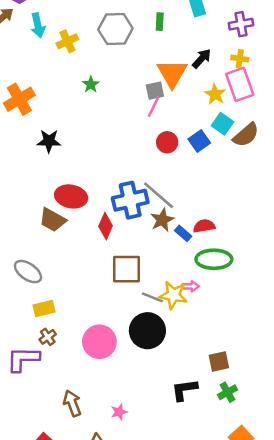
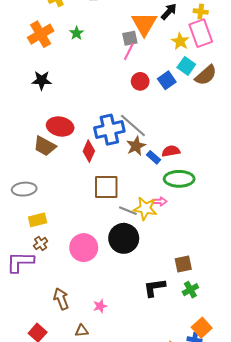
orange cross: (19, 99) -> (41, 34), moved
gray ellipse: (28, 272) -> (24, 189), turned -40

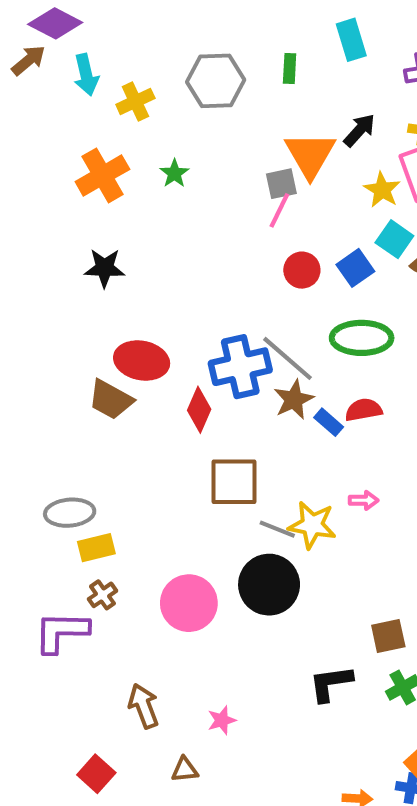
green ellipse: (179, 179) -> (362, 338), moved
gray ellipse: (24, 189) -> (70, 513), moved
pink arrow: (160, 201) -> (364, 500), moved

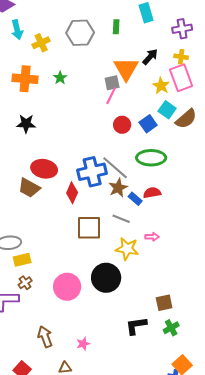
orange cross: (102, 175) -> (25, 79), turned 35
gray line: (277, 529) -> (121, 219), moved

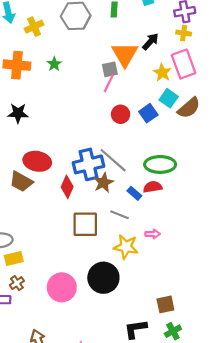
yellow cross: (181, 57) -> (184, 33), moved
green ellipse: (151, 158) -> (160, 164), moved
brown star: (118, 188) -> (103, 183), moved

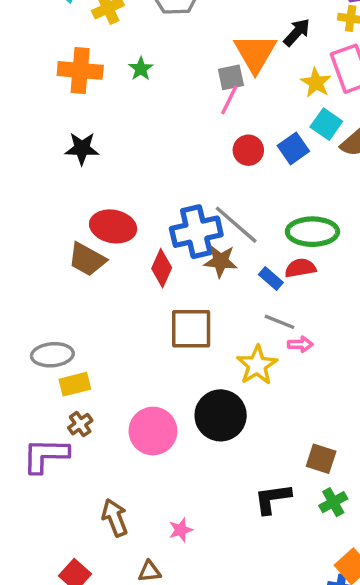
brown star: (103, 183) -> (221, 261), turned 30
gray line: (119, 215) -> (280, 322), moved
yellow star: (126, 247) -> (257, 365), turned 30
brown square: (165, 304) -> (321, 459), turned 30

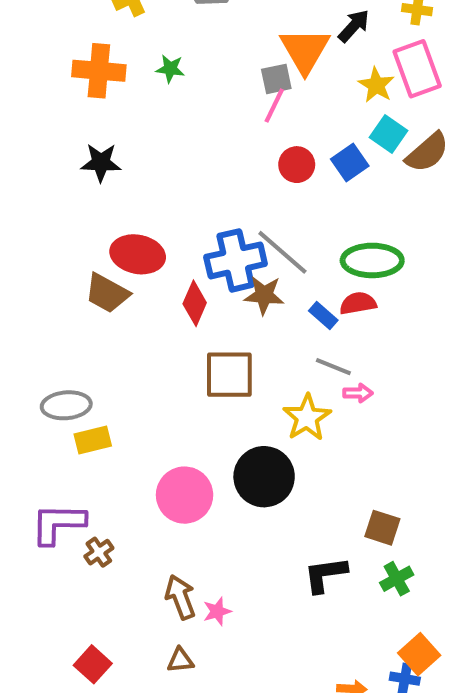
green star: (141, 69) -> (170, 69), turned -30
brown cross: (80, 424) -> (99, 552), moved
brown arrow: (115, 518) -> (180, 597), moved

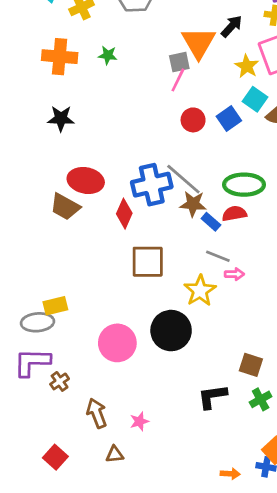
brown star: (264, 295) -> (193, 204), moved
gray ellipse: (66, 405) -> (38, 322), moved
brown arrow: (180, 597) -> (97, 413), moved

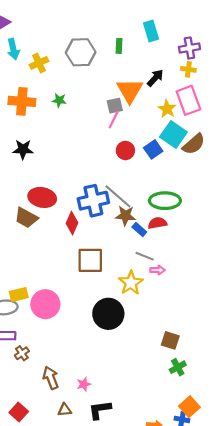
cyan square: (255, 99) -> (173, 134), size x1.4
pink circle: (117, 343) -> (45, 304), moved
black L-shape: (212, 397) -> (100, 410), moved

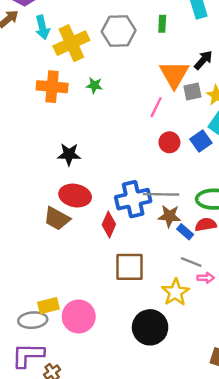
yellow cross: (39, 63) -> (71, 43), size x1.6
gray square: (115, 106) -> (192, 91), moved
black star: (23, 149) -> (69, 154), moved
gray line: (118, 196) -> (161, 194), turned -40

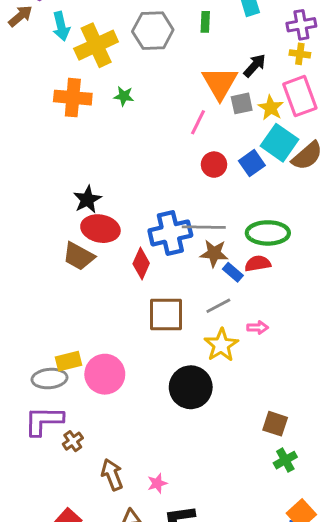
black star: (69, 154) -> (87, 199), moved, turned -30
gray line: (191, 262) -> (218, 306), moved, turned -50

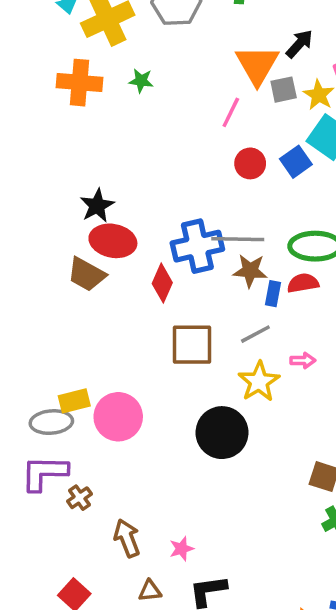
blue rectangle: (233, 272) -> (273, 294), turned 60

